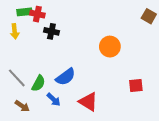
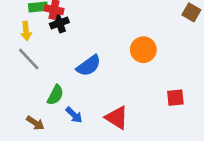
black cross: (51, 31) -> (59, 23), moved, turned -32
blue semicircle: (66, 77) -> (89, 66), moved
gray line: (17, 78) -> (29, 59), moved

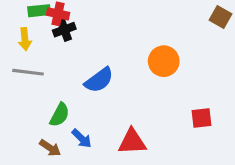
gray line: (29, 59) -> (28, 72), turned -40
red triangle: (117, 118) -> (132, 142), turned -35
brown arrow: (35, 123) -> (50, 148), moved

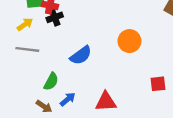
yellow arrow: (25, 39) -> (25, 24), turned -119
blue arrow: (82, 138) -> (68, 99), turned -84

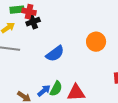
green semicircle: (51, 81) -> (56, 89), moved

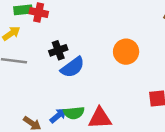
black cross: (33, 22) -> (58, 50), moved
green semicircle: (56, 89) -> (74, 113), turned 56

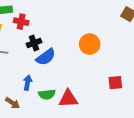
red cross: (39, 13) -> (21, 22), moved
blue arrow: (58, 116) -> (28, 83), moved, turned -40

